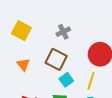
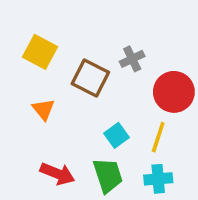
gray cross: (63, 32) -> (132, 59), moved
brown square: (56, 59) -> (90, 78), moved

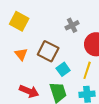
brown square: (90, 78) -> (48, 51), moved

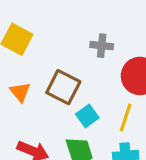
gray cross: (72, 25) -> (102, 46), turned 32

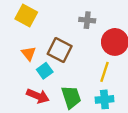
cyan square: (87, 116) -> (45, 71), moved

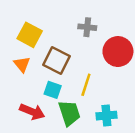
yellow square: (26, 16) -> (30, 35), moved
cyan square: (45, 71) -> (53, 90), moved, turned -35
yellow line: (104, 72) -> (86, 85), moved

